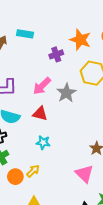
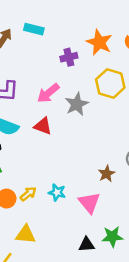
cyan star: (43, 143) -> (57, 192), moved

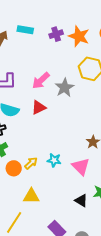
purple cross: (69, 57) -> (56, 34), moved
red triangle: (43, 126) -> (39, 107), turned -42
black triangle: (87, 245) -> (81, 201), turned 40

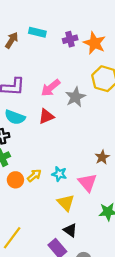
yellow triangle: (31, 196) -> (66, 203), moved, turned 42
black triangle: (81, 201) -> (70, 230), moved

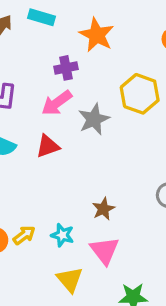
purple cross: (70, 39) -> (66, 68), moved
orange star: (94, 43) -> (97, 35), moved
brown star: (102, 157) -> (103, 209), moved

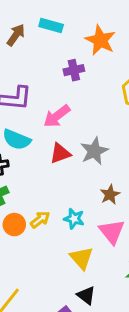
pink arrow: (57, 103) -> (57, 116), moved
gray star: (94, 119) -> (94, 151), moved
red triangle: (48, 146) -> (60, 153), moved

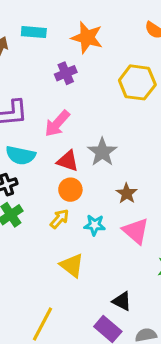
red triangle: (60, 153) -> (68, 161), turned 50
yellow arrow: (40, 220) -> (59, 219), moved
orange circle: (14, 225) -> (70, 190), moved
yellow triangle: (81, 258) -> (72, 265), moved

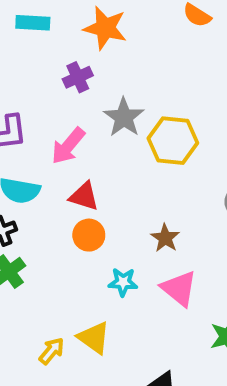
yellow hexagon: (137, 82) -> (173, 141), moved
gray star: (102, 152) -> (124, 117), moved
yellow arrow: (59, 219) -> (52, 351), moved

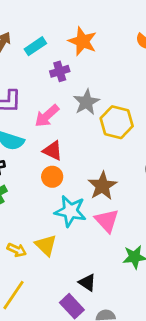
cyan rectangle: (33, 23) -> (35, 46), moved, turned -45
brown star: (165, 238) -> (102, 186), size x1.5
cyan star: (123, 282) -> (70, 211), size x1.6
yellow arrow: (52, 351) -> (17, 250), turned 66

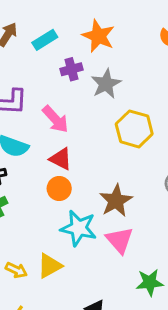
gray star: (86, 102) -> (106, 84), moved
pink arrow: (47, 116) -> (55, 119), turned -92
yellow triangle: (46, 245) -> (50, 266), turned 45

